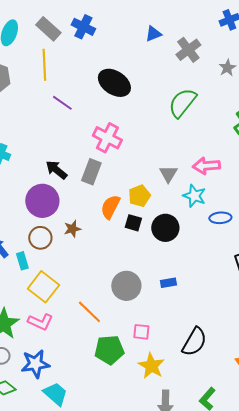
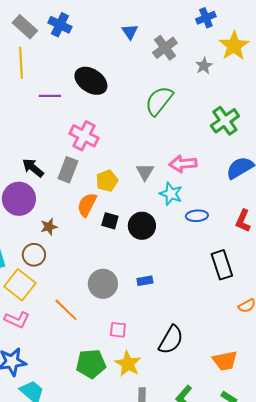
blue triangle: (153, 34) -> (130, 32), turned -42
purple line: (62, 103) -> (50, 96), moved, turned -35
yellow pentagon: (139, 196) -> (107, 181), moved
brown circle: (40, 238) -> (34, 255), moved
green pentagon: (109, 350) -> (91, 364), moved

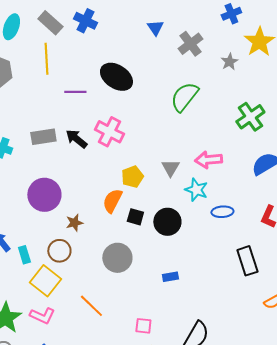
black arrow: (33, 168) -> (76, 139), moved
gray rectangle: (68, 170) -> (43, 137), moved, turned 60
gray circle: (103, 284) -> (117, 258), moved

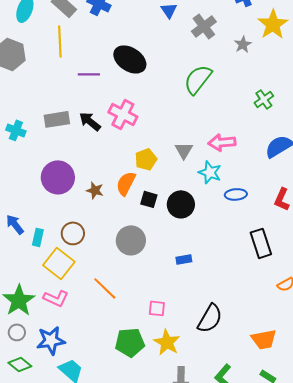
green cross: (250, 117) -> (264, 99), size x0.7
brown star: (74, 223) -> (95, 190), moved, turned 30
cyan rectangle: (24, 255) -> (38, 237), turned 30

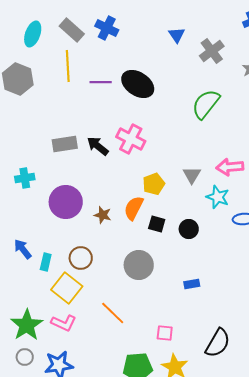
purple line: (89, 74) -> (101, 82), moved
cyan cross: (16, 130) -> (25, 178), moved, turned -30
black circle: (181, 204) -> (189, 229), size x0.7

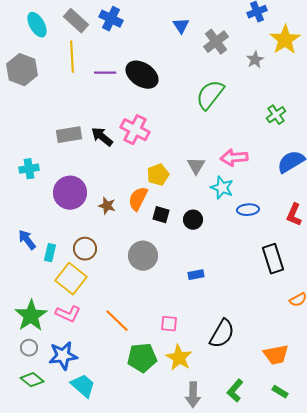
cyan ellipse: (33, 34) -> (37, 25), turned -50
orange line: (113, 313) -> (117, 321), moved

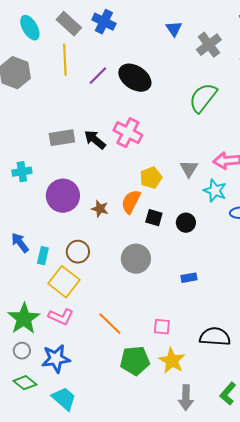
purple line: (105, 73) -> (98, 76), turned -45
black semicircle: (222, 334) -> (215, 337), turned -116
cyan trapezoid: (83, 386) -> (64, 399), moved

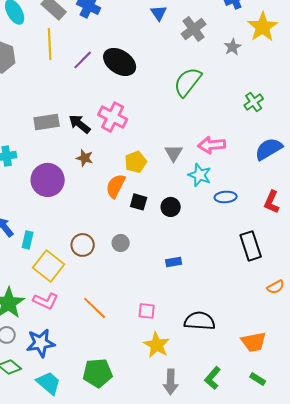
brown star: (100, 209) -> (85, 158), moved
brown circle: (78, 252) -> (83, 245), moved
gray circle: (136, 259) -> (121, 243), size x0.6
green pentagon: (135, 361) -> (98, 373), moved

